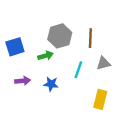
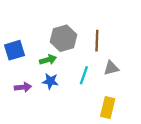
blue star: (51, 84) -> (50, 81), moved

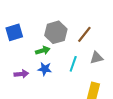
brown line: (97, 41) -> (84, 34), turned 36
blue square: (14, 50) -> (14, 32), moved

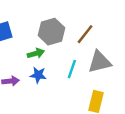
gray triangle: (97, 58) -> (100, 62), size x1.5

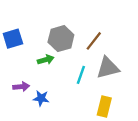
blue star: (38, 75) -> (41, 98), moved

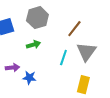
gray hexagon: (61, 39) -> (37, 18), moved
gray triangle: (108, 68) -> (86, 52), turned -40

